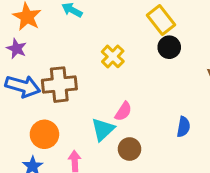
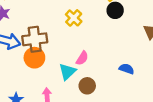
blue semicircle: (183, 127) -> (127, 69), turned -80
orange circle: (44, 134) -> (34, 58), moved

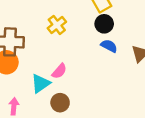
blue semicircle: (127, 69) -> (109, 46), moved

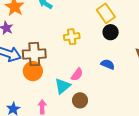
yellow cross: (57, 25) -> (72, 37), turned 35
blue semicircle: (109, 46) -> (108, 64), moved

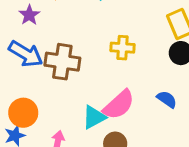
orange circle: (33, 71) -> (23, 113), moved
pink semicircle: (77, 74) -> (119, 105), size x1.6

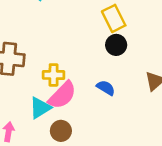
yellow cross: (122, 48) -> (54, 75), moved

